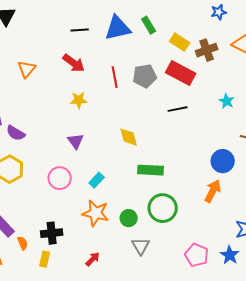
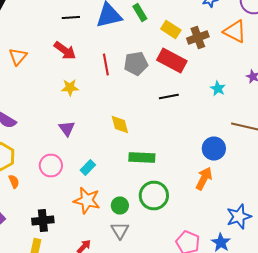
orange semicircle: (23, 243) -> (14, 182), moved
gray triangle: (141, 246) -> (120, 230), moved

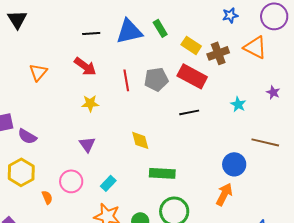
orange semicircle: (14, 182) -> (47, 197), moved

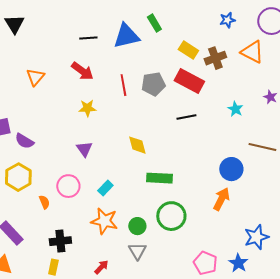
green rectangle: (160, 28) -> (154, 23), moved

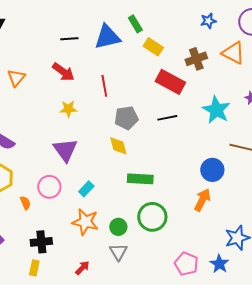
yellow rectangle: (188, 50) -> (153, 47), moved
gray pentagon: (153, 84) -> (126, 118), moved
cyan star: (235, 109) -> (216, 110), size x1.8
purple triangle: (84, 149) -> (65, 150), size x1.5

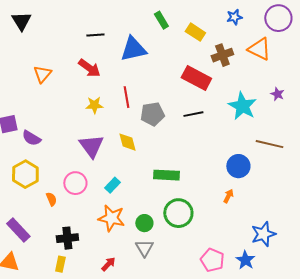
blue triangle: (107, 37) -> (133, 49), moved
yellow rectangle: (153, 47) -> (195, 32), moved
red line: (104, 86) -> (126, 97), moved
yellow diamond: (118, 146) -> (127, 142), moved
orange arrow: (202, 200) -> (228, 196), size x0.6

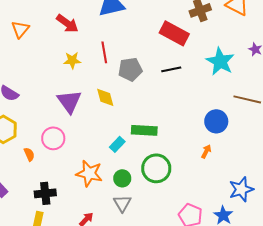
cyan rectangle: (112, 185) -> (117, 144), moved

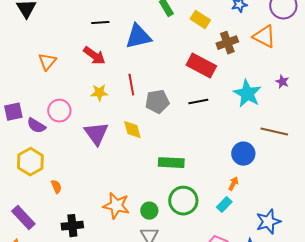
pink circle: (53, 138) -> (59, 111), moved
cyan rectangle: (117, 144) -> (224, 205), moved

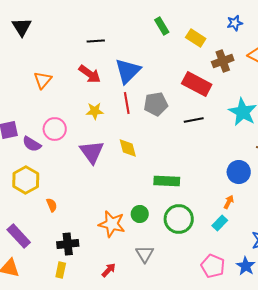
blue triangle: (138, 37) -> (128, 71), moved, turned -32
gray pentagon: (157, 102) -> (156, 104), moved
green circle: (149, 211) -> (140, 214), moved

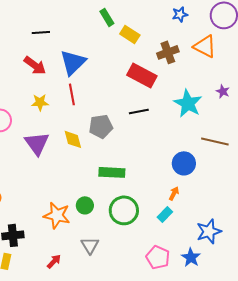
yellow rectangle: (196, 38) -> (130, 34), moved
gray pentagon: (156, 104) -> (101, 126), moved

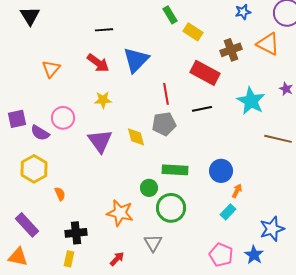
red line: (72, 94) -> (166, 94), moved
blue circle: (184, 163) -> (221, 171), moved
green circle: (85, 205) -> (149, 188), moved
green circle: (124, 210) -> (171, 208), moved

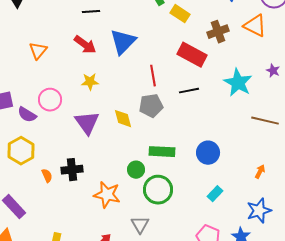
orange arrow: (237, 191) -> (260, 172), moved
black cross: (76, 233) -> (72, 170), moved

